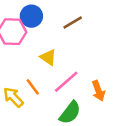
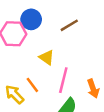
pink line: (66, 82) -> (63, 80), turned -35

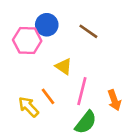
brown line: (69, 25) -> (88, 31), turned 66

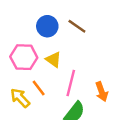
blue circle: (47, 25) -> (47, 26), moved
pink hexagon: (27, 40) -> (24, 57), moved

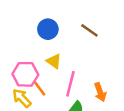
brown line: (77, 26) -> (89, 30), moved
pink hexagon: (24, 57) -> (25, 74), moved

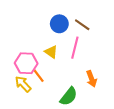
blue circle: (48, 29) -> (59, 24), moved
pink line: (70, 84) -> (75, 48), moved

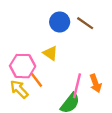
pink line: (75, 48) -> (77, 86), moved

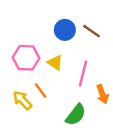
pink hexagon: (23, 66) -> (26, 58), moved
pink line: (77, 86) -> (83, 74), moved

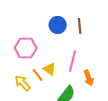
brown line: (92, 31) -> (80, 26), turned 49
yellow triangle: (55, 63) -> (50, 69), moved

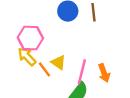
pink line: (73, 61) -> (82, 72), moved
yellow arrow: (23, 83) -> (27, 57), moved

